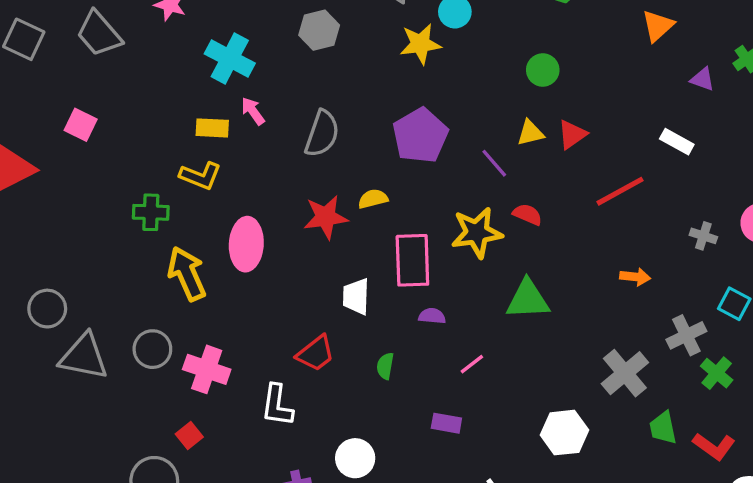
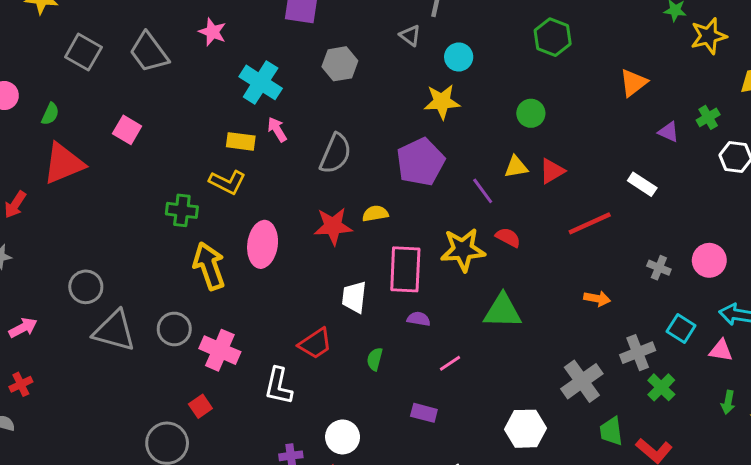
yellow star: (420, 44) -> (442, 102), moved

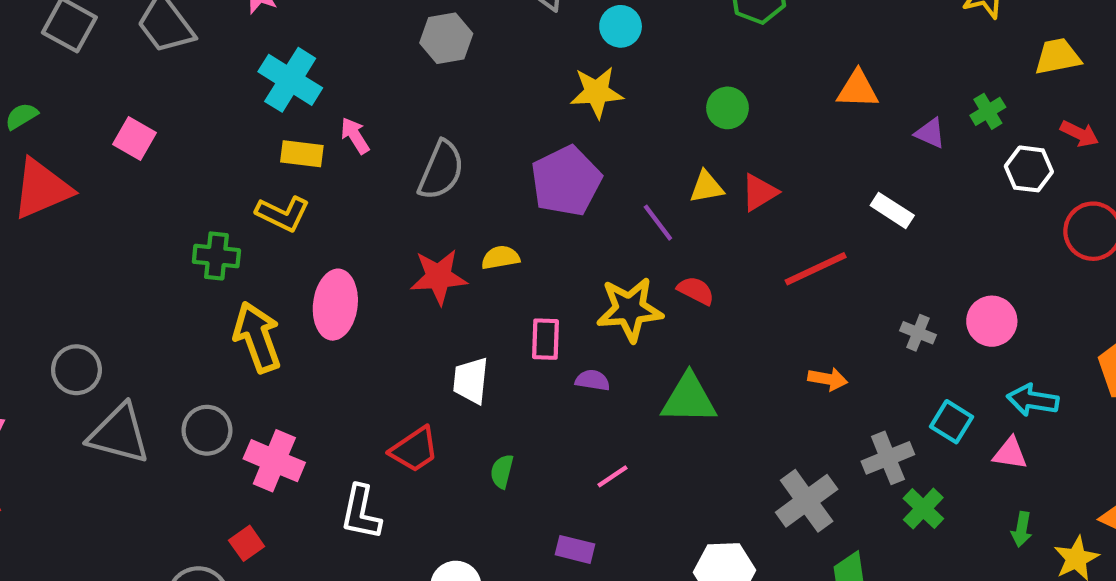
cyan cross: (261, 82) -> (290, 80), moved
orange triangle: (633, 83) -> (858, 89), moved, turned 40
green semicircle: (50, 114) -> (21, 116), turned -145
pink rectangle: (405, 269) -> (545, 339), size x0.6
purple semicircle: (419, 319) -> (593, 380), moved

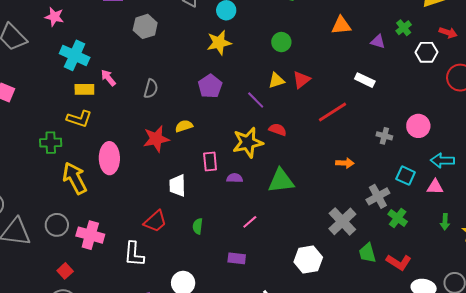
gray semicircle: (441, 170) -> (151, 89), size x0.7
purple pentagon: (566, 181) -> (210, 86), size x0.7
red square: (247, 543) -> (65, 271), moved

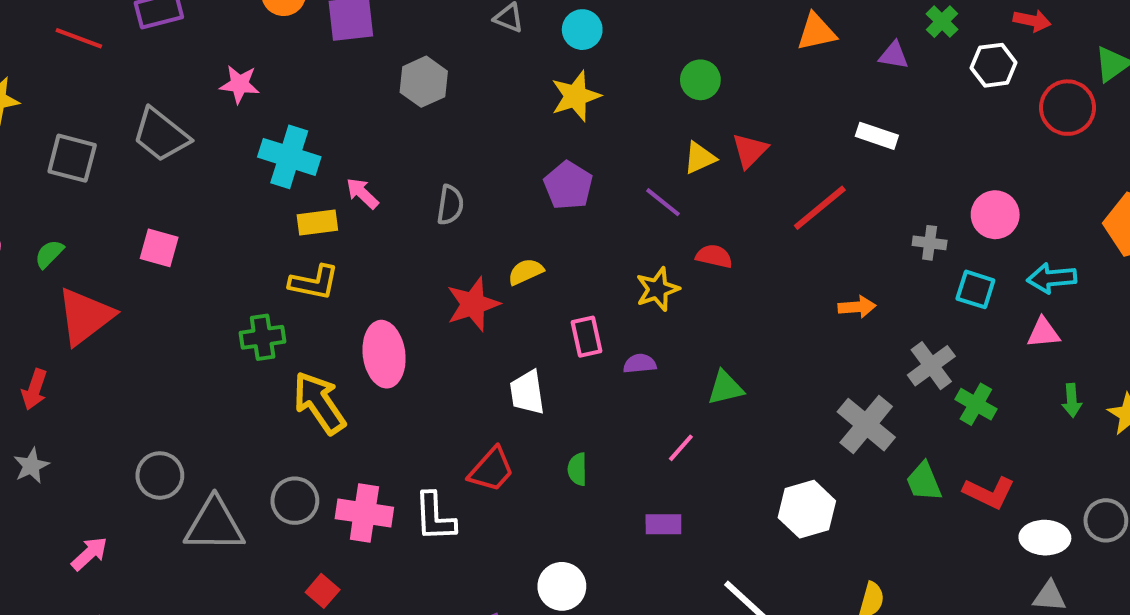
yellow star: (248, 142) -> (657, 289), size x0.7
cyan square: (406, 176) -> (975, 289), moved
green triangle: (281, 181) -> (725, 388), moved, size x0.7
white L-shape: (134, 254) -> (435, 517), moved

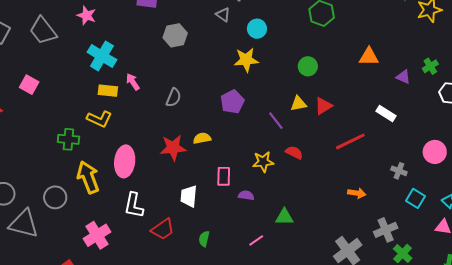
pink circle: (995, 215) -> (435, 152), moved
gray circle: (295, 501) -> (55, 197), moved
pink cross: (364, 513) -> (97, 235), turned 36
white L-shape: (435, 517) -> (134, 205), moved

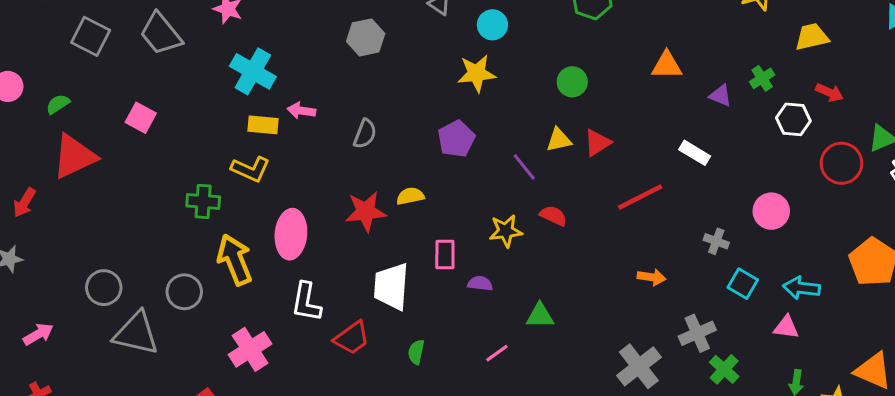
pink arrow: (133, 82) -> (301, 111), turned -48
white trapezoid: (189, 196) -> (391, 286), size x1.4

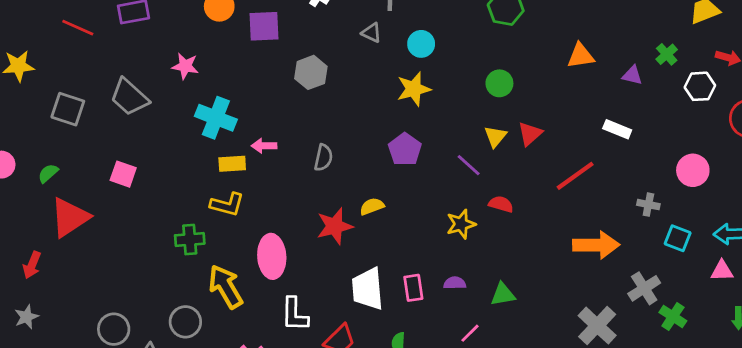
yellow triangle: (559, 140) -> (495, 136), turned -30
pink rectangle: (445, 255) -> (413, 288), moved
orange arrow: (652, 277) -> (596, 245), size x1.8
purple semicircle: (480, 283) -> (455, 283), moved

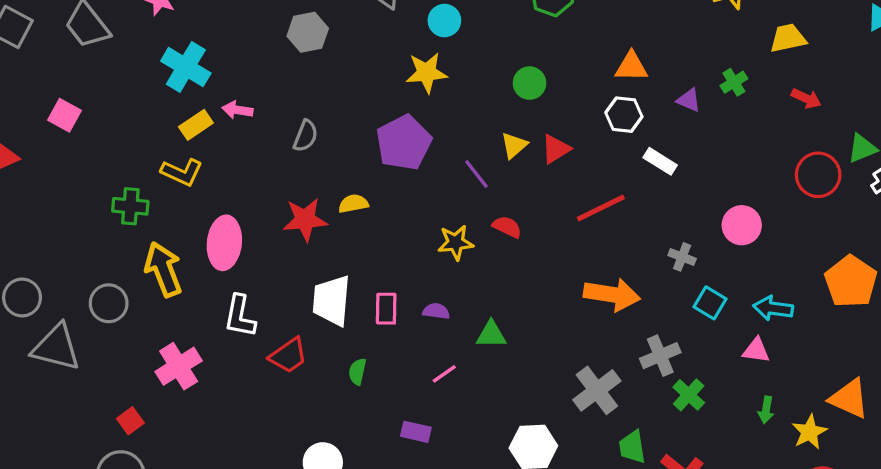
white hexagon: (700, 86) -> (624, 115), moved
purple pentagon: (405, 150) -> (404, 143), size x1.4
yellow rectangle: (232, 164) -> (196, 125), turned -40

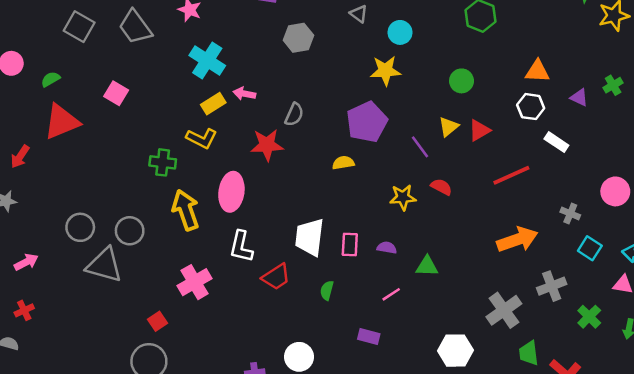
yellow semicircle: (353, 204) -> (343, 163), moved
red star: (305, 220) -> (267, 145), moved
orange arrow: (612, 294) -> (517, 240), turned -30
gray circle: (109, 303) -> (130, 231), moved
green cross: (689, 395) -> (589, 317), moved

